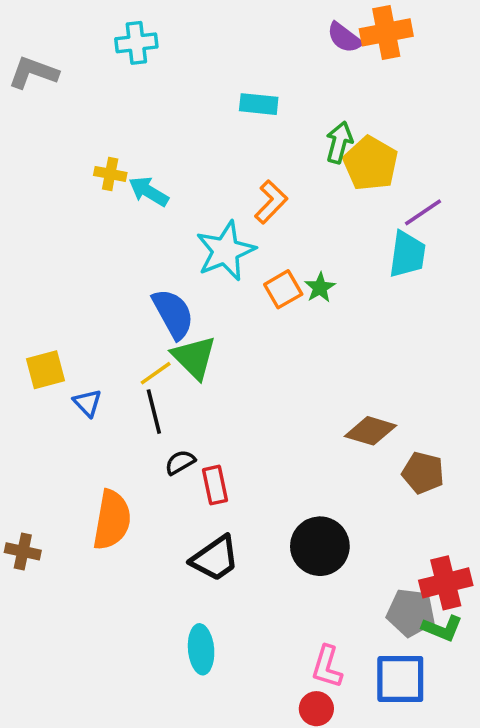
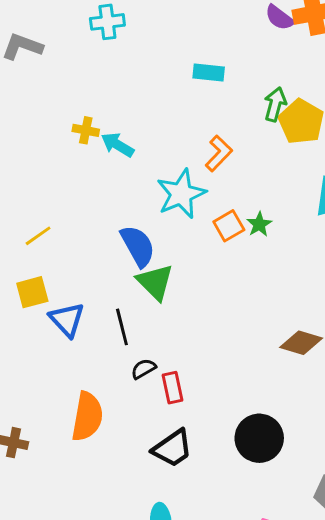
yellow line: (156, 373) -> (38, 236), moved
blue triangle: (87, 403) -> (67, 320), size x1.5

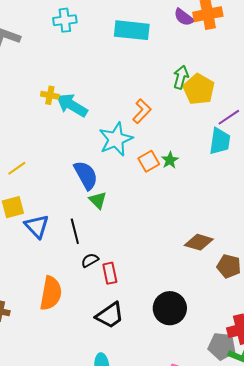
cyan rectangle: (209, 73) -> (132, 30), moved, size x1.6
cyan arrow: (118, 145) -> (72, 105), size x1.4
green triangle: (155, 282) -> (98, 200), size x0.7

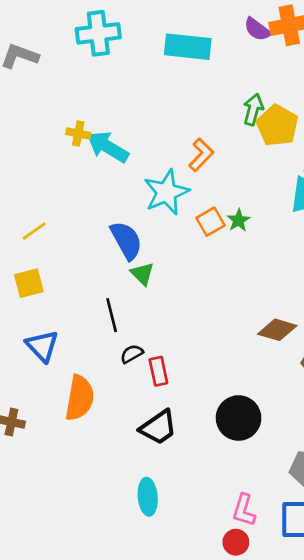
cyan cross: (65, 20) -> (98, 33), size x1.4
blue triangle: (37, 226) -> (42, 346), moved

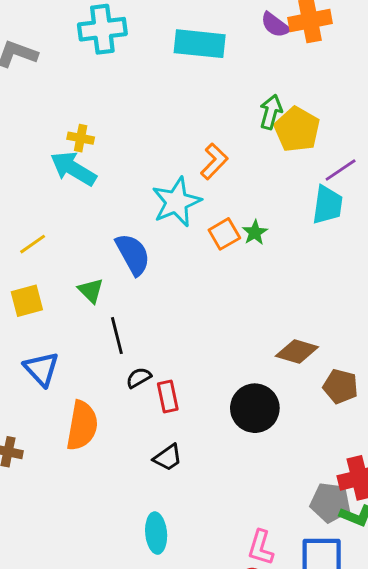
cyan arrow: (108, 147) -> (73, 169), moved
green triangle: (142, 274) -> (91, 291), moved
black circle: (239, 418) -> (255, 408), moved
black trapezoid: (158, 427) -> (168, 458), size x0.7

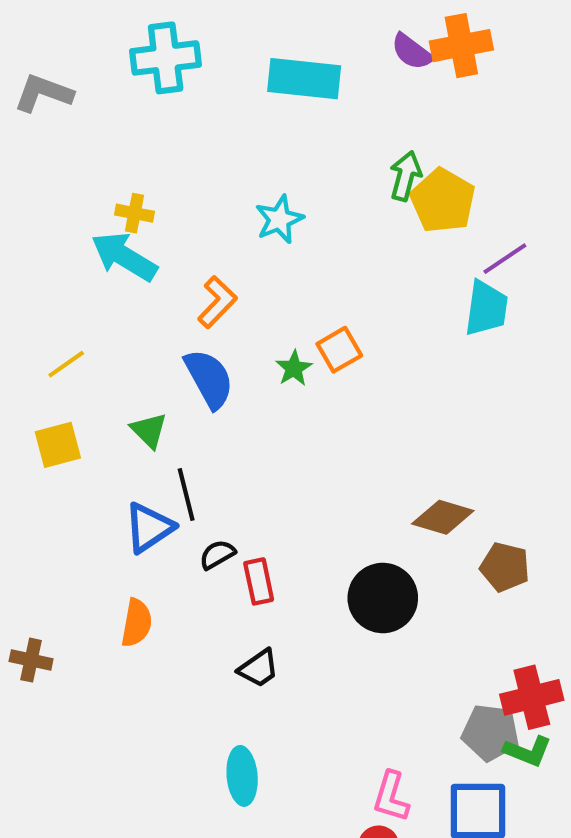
orange L-shape: (214, 161) -> (217, 302), moved
cyan star: (176, 202) -> (279, 219), moved, size x0.7
green star: (255, 232) -> (294, 368), moved
blue triangle: (41, 369) -> (149, 528), moved, turned 39
orange semicircle: (82, 426) -> (137, 623), size x0.7

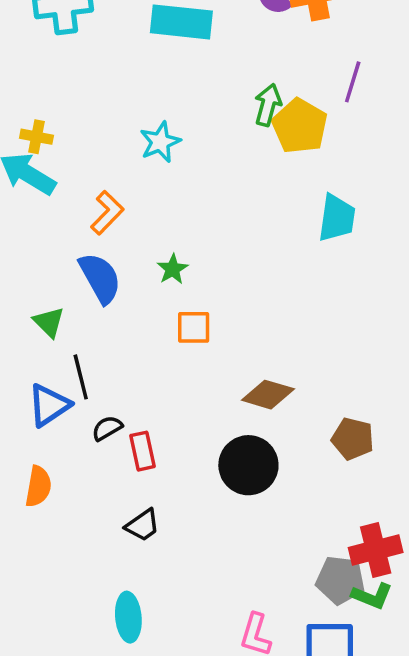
purple line: (505, 259) -> (353, 82), moved, turned -39
orange square: (339, 350) -> (194, 327), moved, turned 30
brown diamond: (443, 517) -> (268, 395), moved

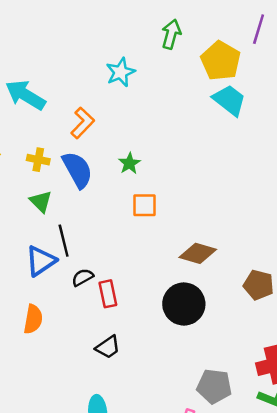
green arrow: (268, 105) -> (171, 34), moved
yellow cross: (37, 137) -> (38, 160), moved
cyan trapezoid: (337, 218) -> (229, 100), moved, turned -60
gray pentagon: (340, 580) -> (214, 386), moved

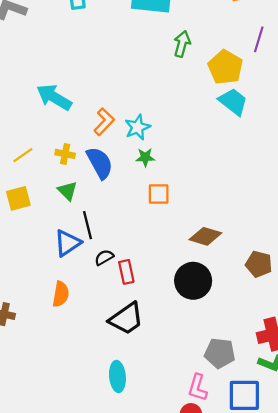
cyan star: (121, 72) -> (137, 127), moved
green star: (129, 163) -> (145, 157), turned 30
black trapezoid: (108, 347) -> (126, 319), size x1.6

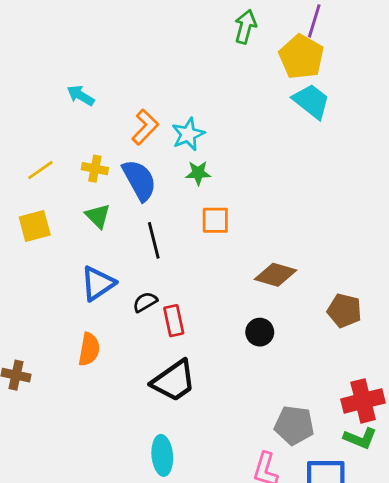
purple line: (259, 39) -> (314, 21), moved
cyan arrow: (54, 97) -> (81, 96), size x0.6
black line: (87, 225) -> (154, 240), moved
black circle: (193, 281) -> (260, 332), size x0.6

